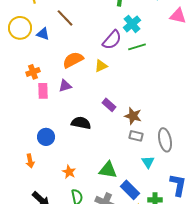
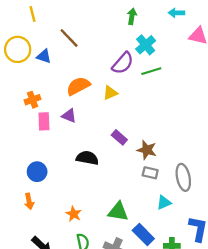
purple triangle: (65, 86) -> (69, 116), turned 40
blue circle: (46, 137) -> (37, 172), moved
cyan triangle: (148, 162) -> (164, 203), turned 40

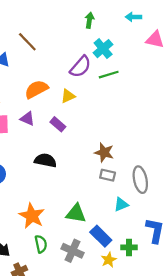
purple rectangle: (119, 137) -> (58, 124), moved
orange star: (74, 214) -> (32, 216), size x1.6

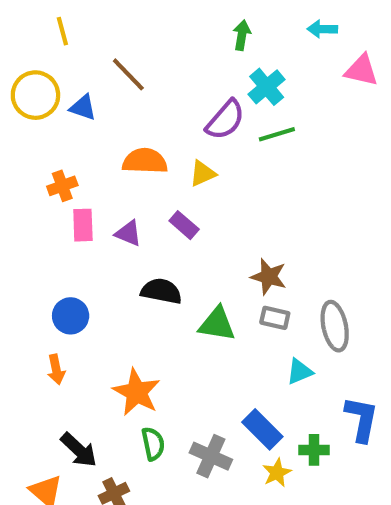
orange semicircle: (36, 89) -> (145, 161), turned 30
purple triangle: (27, 119) -> (128, 233), moved
green triangle: (76, 214) -> (217, 324), moved

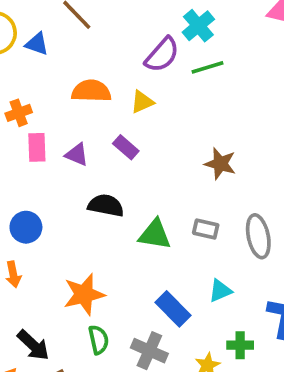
brown star: (269, 277) -> (220, 164), moved
cyan triangle: (300, 372) -> (220, 291), moved
orange star: (137, 392) -> (84, 294), turned 30
blue rectangle: (262, 429) -> (173, 309), moved

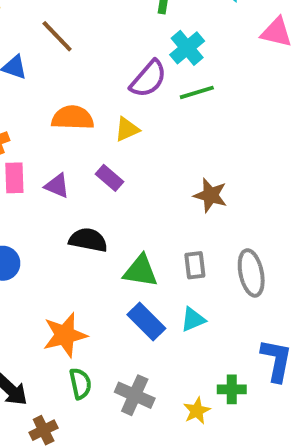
gray rectangle: (206, 229) -> (195, 265), turned 70
cyan triangle: (220, 291) -> (193, 320), moved
blue rectangle: (173, 309) -> (146, 321), moved

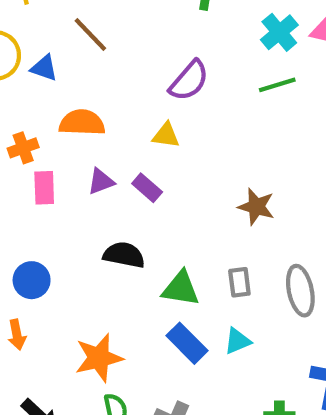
cyan cross: (187, 48) -> (279, 32), moved
green line: (197, 92) -> (277, 85), moved
orange semicircle: (73, 118) -> (82, 123), moved
yellow triangle: (127, 129) -> (166, 135), turned 32
purple triangle: (57, 186) -> (101, 181), moved, turned -44

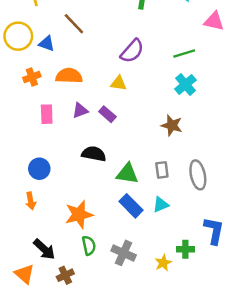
cyan cross: (279, 32) -> (185, 84), moved
orange cross: (23, 148) -> (32, 77), moved

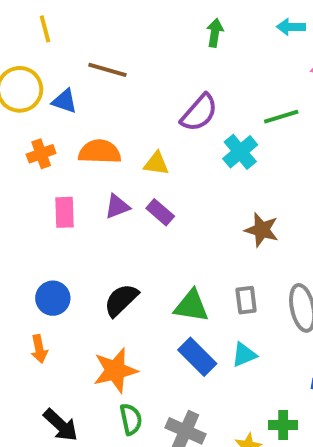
brown line: (74, 24) -> (107, 70), turned -30
yellow triangle: (119, 83) -> (156, 164), moved
cyan cross: (185, 84) -> (240, 152), moved
black semicircle: (94, 154) -> (121, 300), moved, turned -55

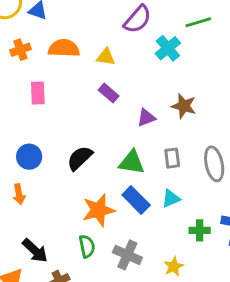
purple triangle: (117, 206) -> (146, 118), moved
orange star: (115, 370) -> (99, 210), moved
green cross: (283, 425) -> (200, 230), moved

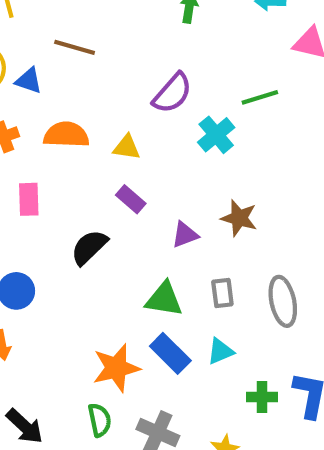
black semicircle: (80, 158) -> (89, 247), moved

